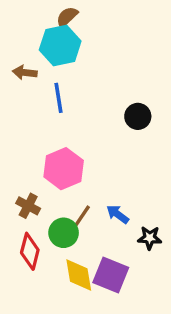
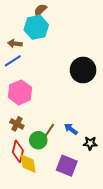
blue line: (59, 98) -> (13, 61), moved, turned 66
black circle: (138, 116) -> (83, 70), size x1.6
pink hexagon: (64, 169) -> (20, 92), moved
yellow diamond: (79, 275) -> (28, 164), moved

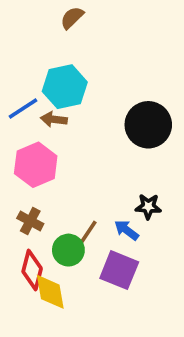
cyan hexagon: (36, 27) -> (65, 87), moved
brown arrow: (15, 44) -> (54, 119), moved
black star: (90, 143) -> (148, 206), moved
purple square: (67, 166) -> (119, 270), moved

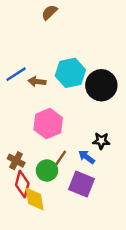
cyan hexagon: (65, 87) -> (70, 73), moved
pink hexagon: (36, 165) -> (48, 124), moved
brown cross: (30, 221) -> (16, 161), moved

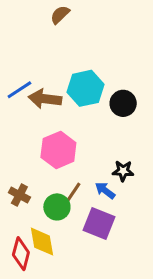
brown arrow: (37, 82) -> (45, 99), size x1.5
black circle: (101, 85) -> (123, 103), size x0.7
red diamond: (22, 184) -> (21, 254), moved

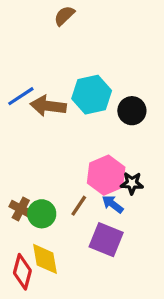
pink hexagon: (58, 150) -> (106, 175), moved
green circle: (57, 207) -> (42, 214), moved

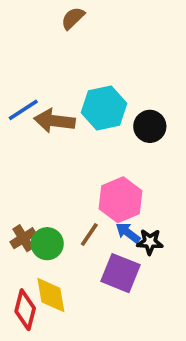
black star: (132, 183) -> (150, 242), moved
brown cross: (21, 209) -> (23, 238), turned 30

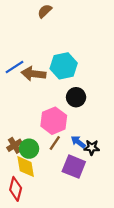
black circle: (150, 126) -> (76, 97), moved
pink hexagon: (121, 200) -> (54, 121), moved
yellow diamond: (51, 295) -> (26, 167), moved

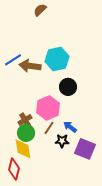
brown cross: (14, 145) -> (25, 120), moved
black star: (92, 148) -> (62, 141), moved
purple square: (74, 167) -> (85, 149), moved

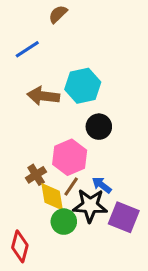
blue line: (13, 60) -> (27, 49), moved
green circle: (26, 133) -> (64, 222), moved
black star: (62, 141) -> (90, 205), size x1.6
yellow diamond: (23, 149) -> (52, 197), moved

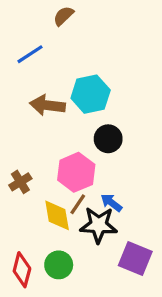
brown cross: (36, 175) -> (20, 182), moved
purple square: (124, 217) -> (135, 258), moved
green circle: (64, 222) -> (59, 265), moved

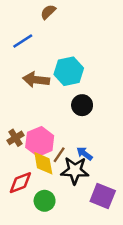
pink hexagon: (76, 172) -> (40, 141), moved
red diamond: (22, 270) -> (20, 183), moved, turned 55

